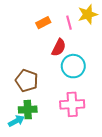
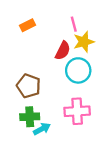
yellow star: (88, 14) -> (84, 42), moved
orange rectangle: (43, 23) -> (27, 25), moved
cyan arrow: (16, 121) -> (42, 129), moved

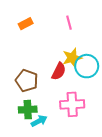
yellow star: (84, 42) -> (72, 58), moved
red semicircle: (63, 51) -> (59, 71), moved
cyan circle: (78, 70) -> (87, 66), moved

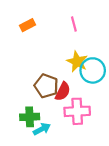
yellow star: (72, 58) -> (77, 62), turned -30
red semicircle: (59, 71) -> (63, 91), moved
brown pentagon: (27, 81) -> (46, 86), moved

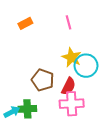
red semicircle: (63, 91) -> (69, 86), moved
cyan arrow: (42, 129) -> (12, 112), moved

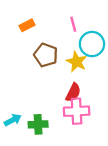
cyan circle: (86, 66) -> (92, 44), moved
brown pentagon: (43, 80) -> (46, 55), moved
green cross: (27, 109) -> (38, 124), moved

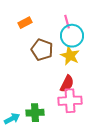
cyan circle: (92, 44) -> (72, 36), moved
cyan arrow: (13, 120) -> (12, 119), moved

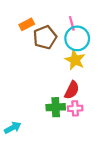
brown pentagon: (42, 50) -> (45, 37), moved, turned 30
pink cross: (70, 101) -> (75, 108), size x0.6
green cross: (35, 113) -> (56, 107), moved

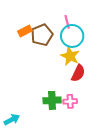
orange rectangle: (27, 24) -> (25, 31), moved
red semicircle: (72, 90) -> (78, 73), moved

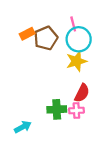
yellow star: (70, 56) -> (76, 61), turned 30
red semicircle: (78, 73) -> (82, 93), moved
cyan arrow: (12, 120) -> (23, 127), moved

